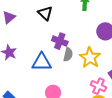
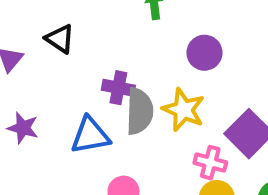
black triangle: (45, 13) -> (60, 39), moved
gray semicircle: (68, 54) -> (139, 111), size x1.6

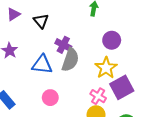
black triangle: (60, 39) -> (41, 21), moved
yellow star: (184, 110) -> (106, 68), moved

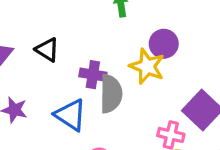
blue triangle: (42, 65) -> (70, 115), turned 45
yellow star: (106, 68) -> (147, 66), moved

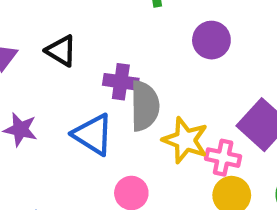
yellow star: (147, 66) -> (185, 140), moved

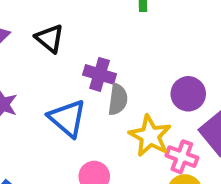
purple circle: (211, 40) -> (188, 94), moved
gray semicircle: (145, 106) -> (118, 99), size x0.7

